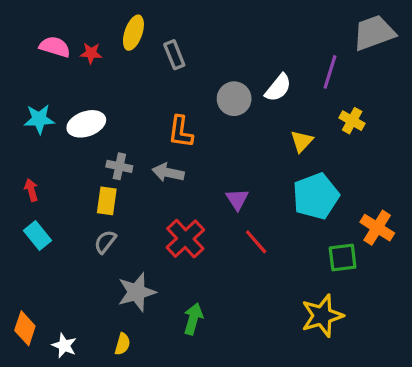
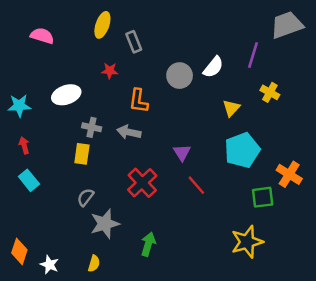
red star: (91, 53) -> (110, 71), moved
cyan star: (39, 119) -> (19, 106), moved
gray semicircle: (105, 242) -> (86, 197), moved

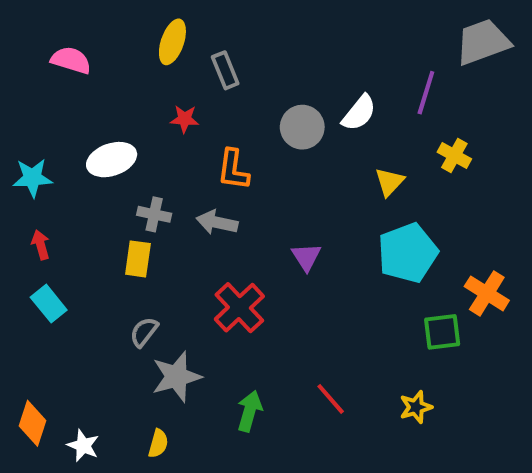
red line: (196, 185) -> (331, 399), moved
yellow star: (247, 242) -> (416, 407), size x0.6

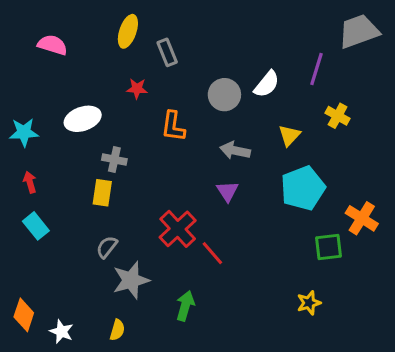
gray arrow: (217, 222) -> (235, 150), moved
red line: (331, 399) -> (212, 253), moved

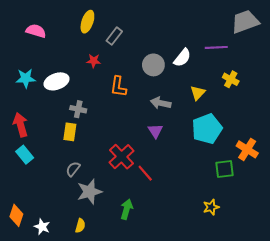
gray rectangle: (167, 52) -> (114, 36), turned 60
purple line: (316, 69) -> (216, 47), turned 70
cyan star: (24, 132) -> (26, 78), moved
red arrow: (30, 182) -> (20, 125), size x1.6

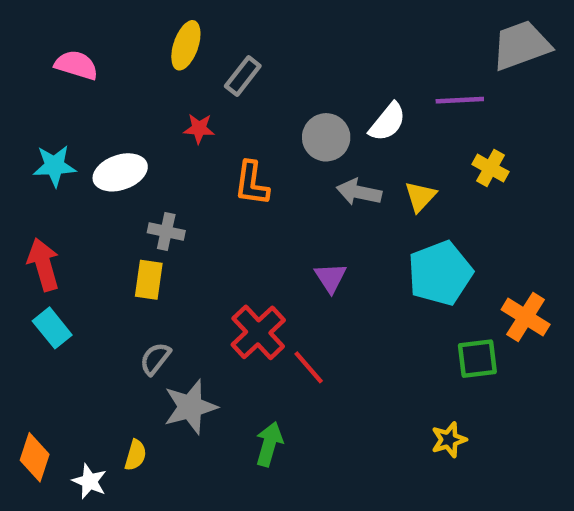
gray arrow: (161, 103) -> (359, 192), moved
yellow semicircle: (80, 226) -> (136, 455), moved

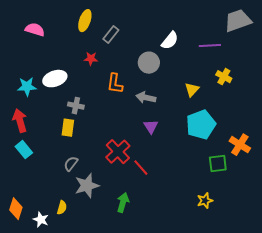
white semicircle: (387, 122) -> (170, 41), moved
cyan star: (54, 166) -> (27, 87), moved
gray arrow: (359, 192) -> (146, 98), moved

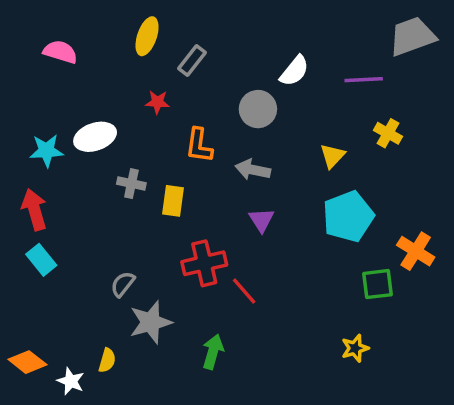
yellow rectangle: (68, 128) -> (173, 201), moved
red cross: (118, 152) -> (204, 263), turned 30
orange diamond: (16, 209) -> (27, 362), turned -70

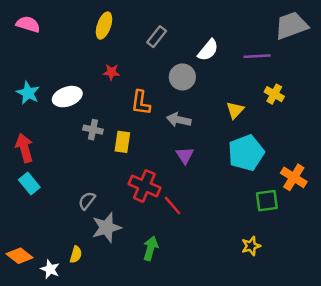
pink semicircle: (60, 52) -> (28, 24), moved
gray rectangle: (192, 60) -> (157, 37), moved
cyan star: (46, 151) -> (28, 93), moved, turned 30
red cross: (204, 263) -> (144, 186), turned 36

